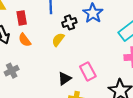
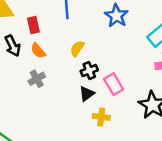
black cross: (69, 22) -> (89, 71), moved
gray cross: (12, 71) -> (37, 79), moved

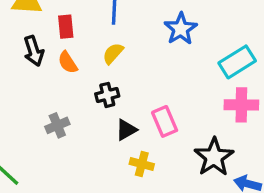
yellow semicircle: (77, 49) -> (113, 53), moved
black cross: (89, 71) -> (107, 95), moved
gray cross: (37, 79) -> (57, 125), moved

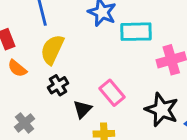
yellow semicircle: (113, 53) -> (52, 50), size x1.5
cyan rectangle: (237, 62) -> (136, 32), moved, turned 48

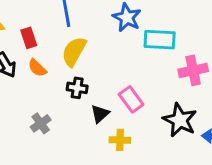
black cross: (58, 85) -> (77, 88), turned 36

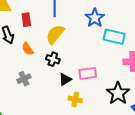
orange semicircle: (37, 68) -> (28, 49), moved
pink rectangle: (131, 99) -> (88, 73), turned -72

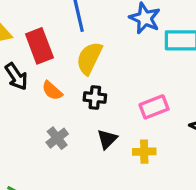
red rectangle: (26, 20) -> (39, 46), size x1.5
black triangle: (65, 79) -> (107, 139), moved

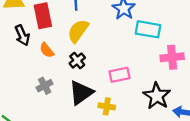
black cross: (95, 98) -> (77, 61), turned 35
black triangle: (107, 139) -> (81, 93), size x1.6

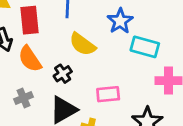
yellow semicircle: (78, 31) -> (82, 44), moved, turned -95
orange semicircle: (47, 50) -> (30, 59), size x1.5

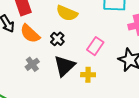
pink rectangle: (108, 94) -> (95, 46), turned -36

